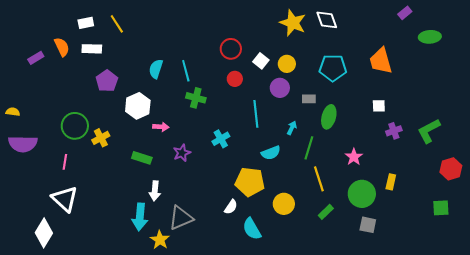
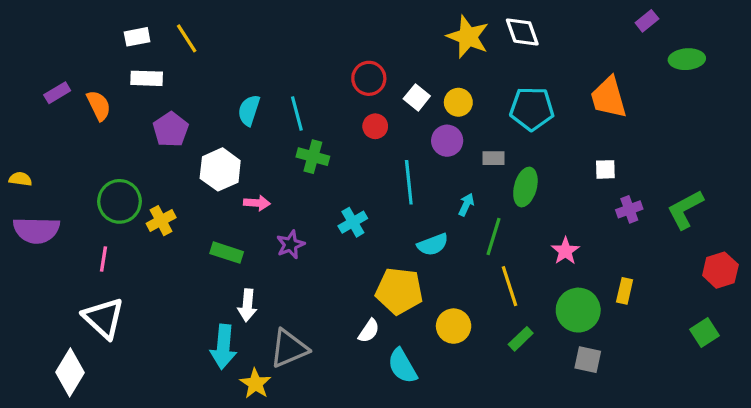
orange semicircle: (62, 47) -> (99, 105), moved
green square: (441, 208) -> (704, 332), turned -30

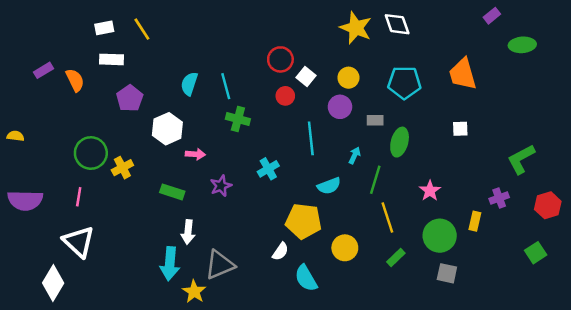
white square: (417, 97) -> (306, 76), moved
purple cross: (629, 209) -> (499, 198), moved
purple semicircle: (36, 230) -> (25, 200), moved

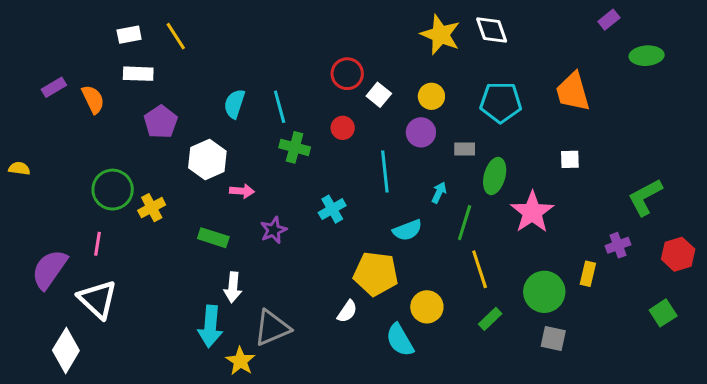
red circle: (285, 96) -> (343, 128), moved
pink star: (430, 191) -> (532, 212), moved, size x1.6
purple semicircle: (25, 200) -> (49, 269), moved, turned 124
cyan semicircle: (306, 278) -> (400, 340), moved

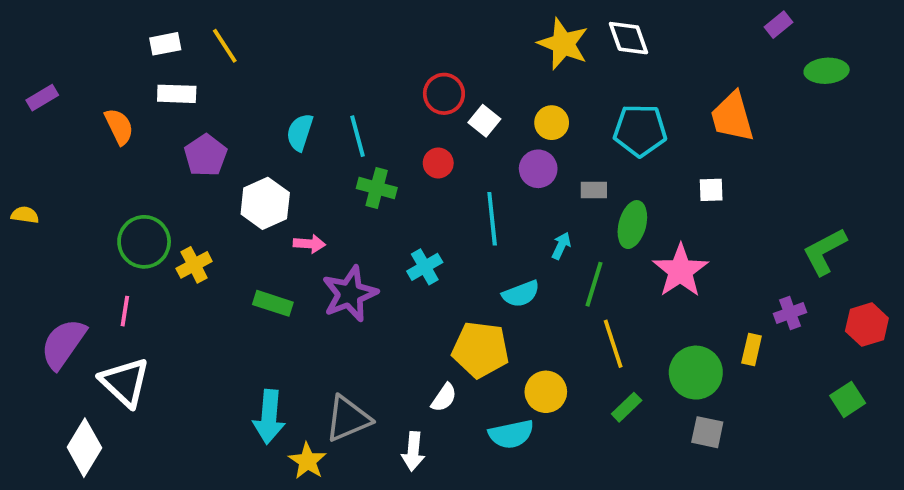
purple rectangle: (54, 87) -> (42, 98), moved
white square: (570, 159) -> (711, 190), moved
purple star: (274, 230) -> (350, 294), size x1.6
white arrow: (233, 287) -> (413, 451), moved
cyan semicircle: (400, 340) -> (511, 434), turned -72

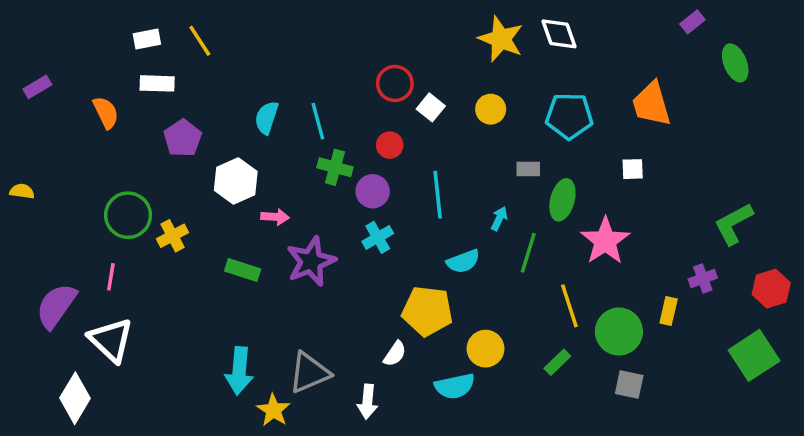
green ellipse: (827, 71) -> (735, 63), turned 72
purple circle: (538, 169) -> (373, 191), moved
yellow line: (613, 344) -> (569, 306), moved
green square: (848, 399) -> (754, 355), size x1.6

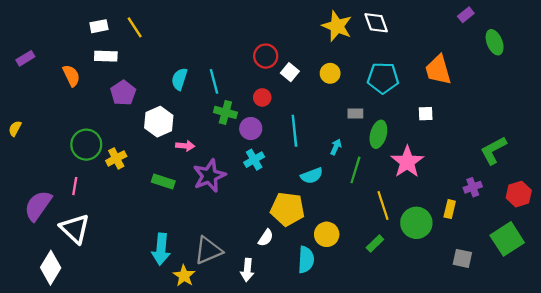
yellow semicircle: (22, 191) -> (15, 129), turned -70
gray square: (629, 385) -> (462, 258), moved
cyan semicircle: (455, 386) -> (306, 260), turned -75

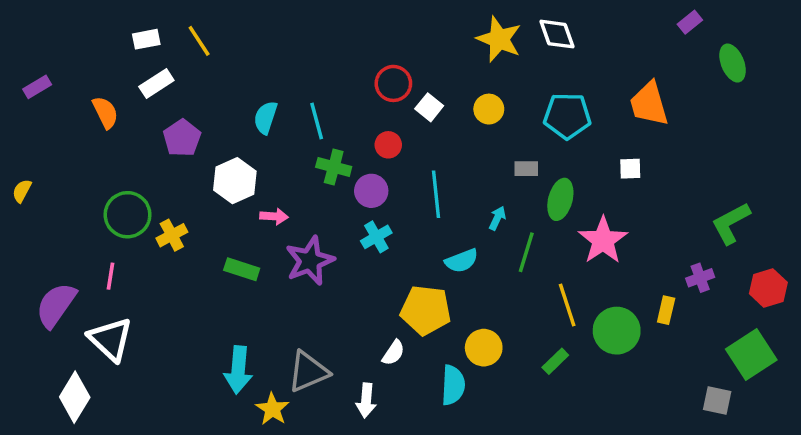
white rectangle: (106, 56) -> (156, 83), turned -35
gray square: (462, 258) -> (717, 400), moved

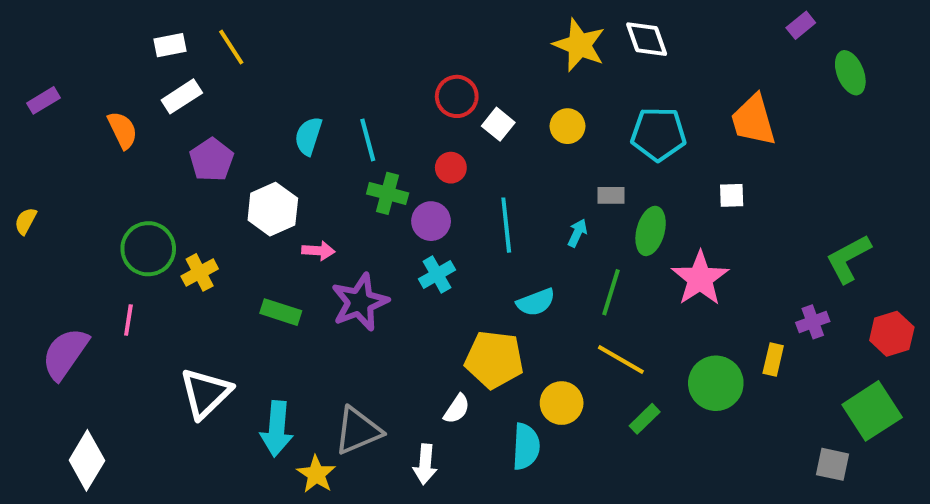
cyan arrow: (497, 218) -> (577, 233), moved
yellow line: (567, 305) -> (621, 360), moved, turned -42
white triangle: (110, 339) -> (206, 393), moved, turned 33

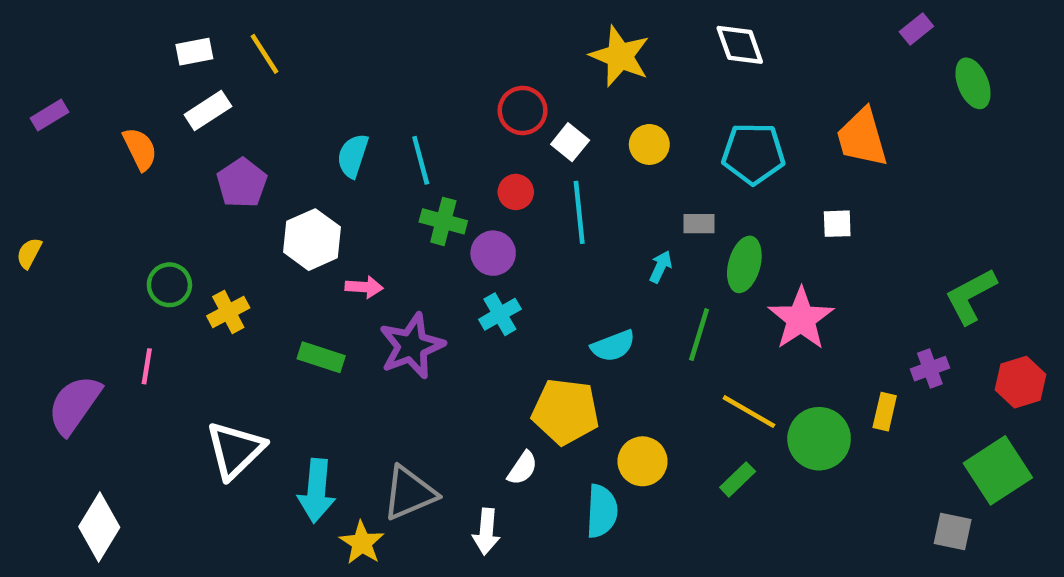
yellow star: (579, 45) -> (620, 56), moved
cyan line: (506, 225) -> (579, 212), moved
green circle: (148, 249) -> (169, 285), size x0.7
yellow line: (621, 360) -> (749, 412), moved

